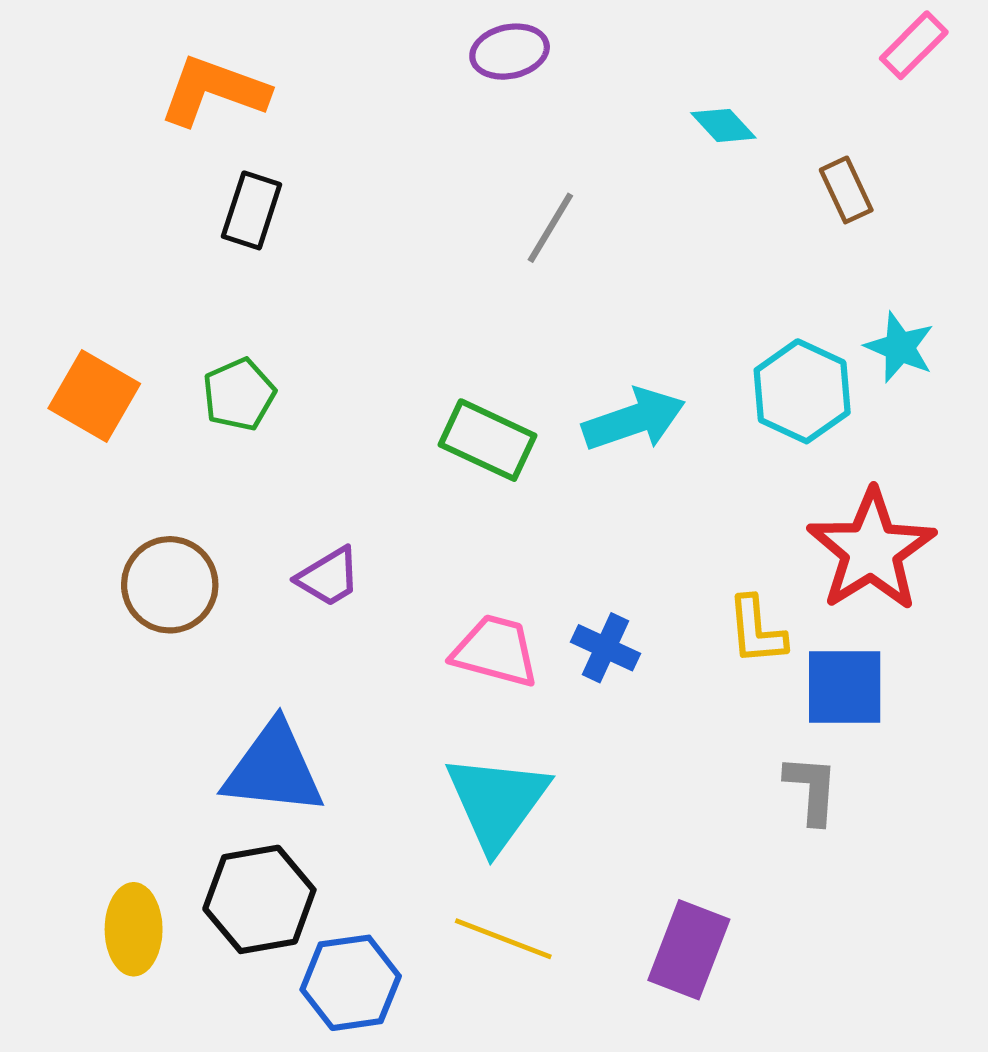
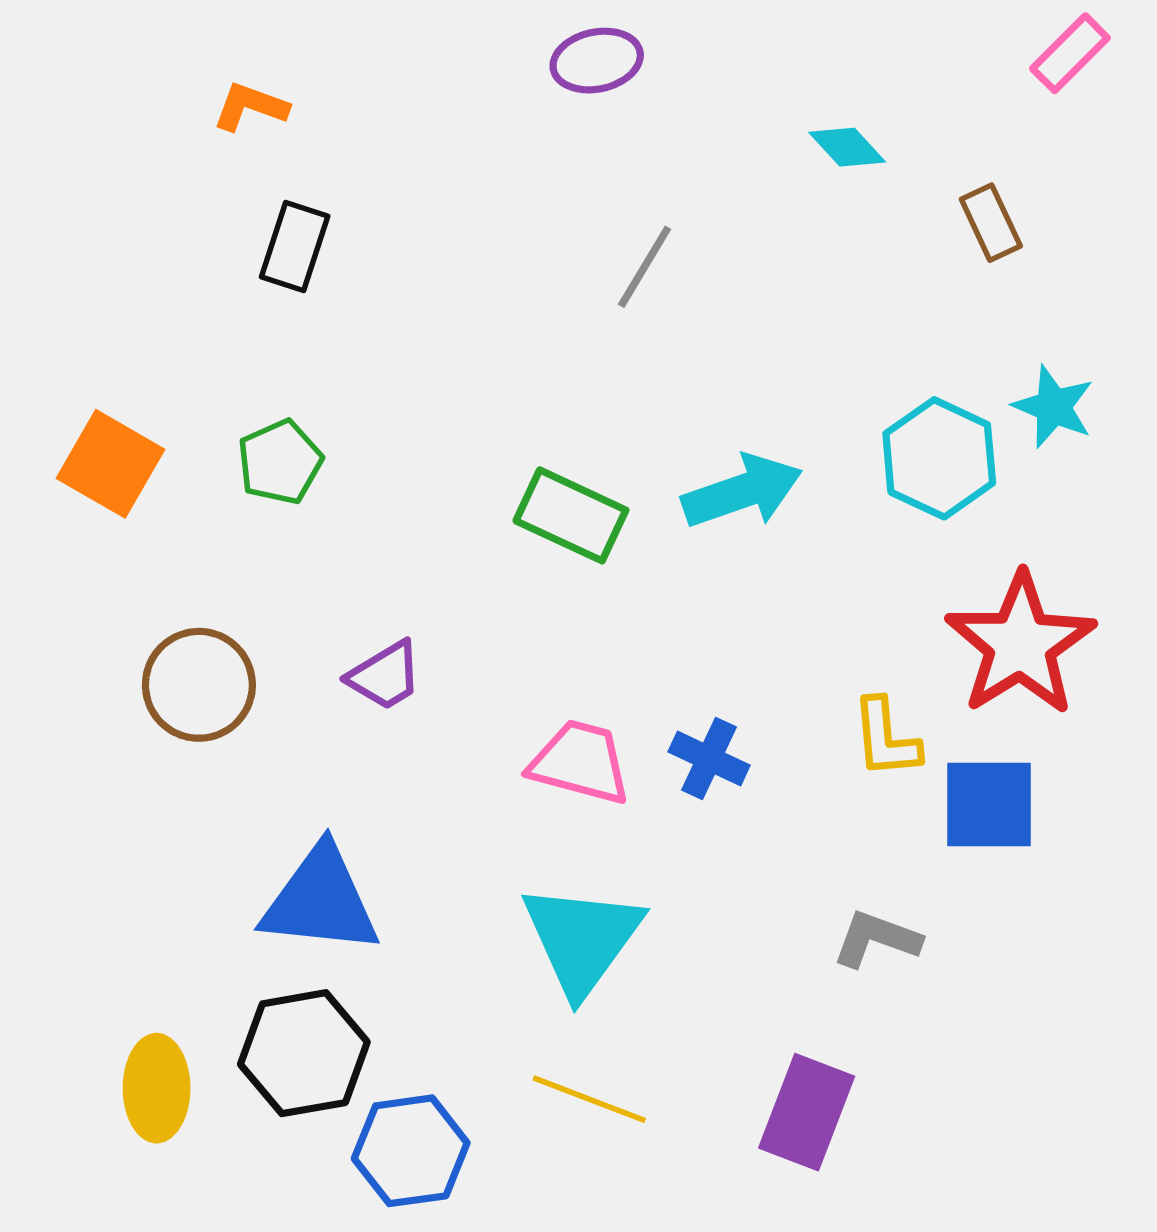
orange L-shape: (214, 91) -> (250, 107), size x0.6
gray L-shape: (812, 789) -> (877, 939), moved, turned -74

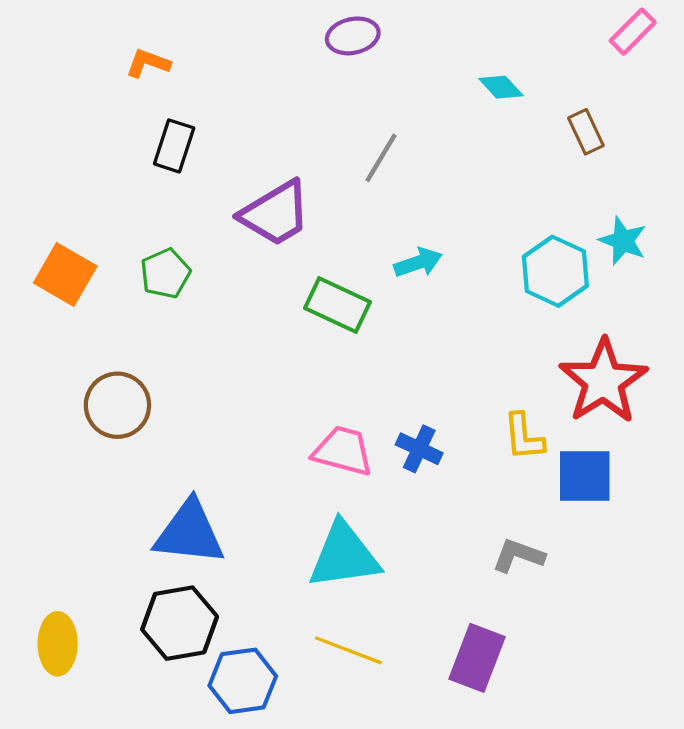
cyan arrow: (742, 491) -> (418, 263), moved, size x0.7
purple trapezoid: (385, 676) -> (275, 214), moved, size x1.6
cyan triangle: (582, 939) -> (344, 556), turned 46
yellow ellipse: (157, 1088) -> (58, 644), moved

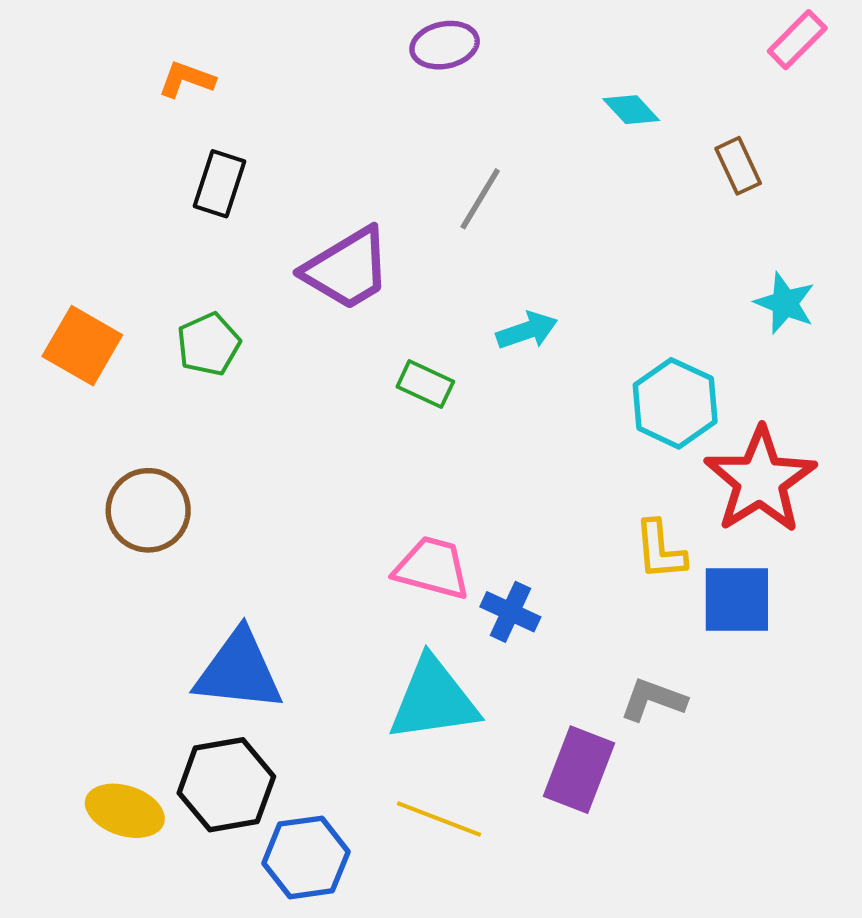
cyan hexagon: (555, 271) -> (675, 403), moved
green rectangle: (338, 305) -> (425, 384), size x0.7
blue cross: (419, 449) -> (510, 612), moved
yellow ellipse: (58, 644) -> (125, 811), moved, turned -72
purple rectangle: (477, 658) -> (579, 770), moved

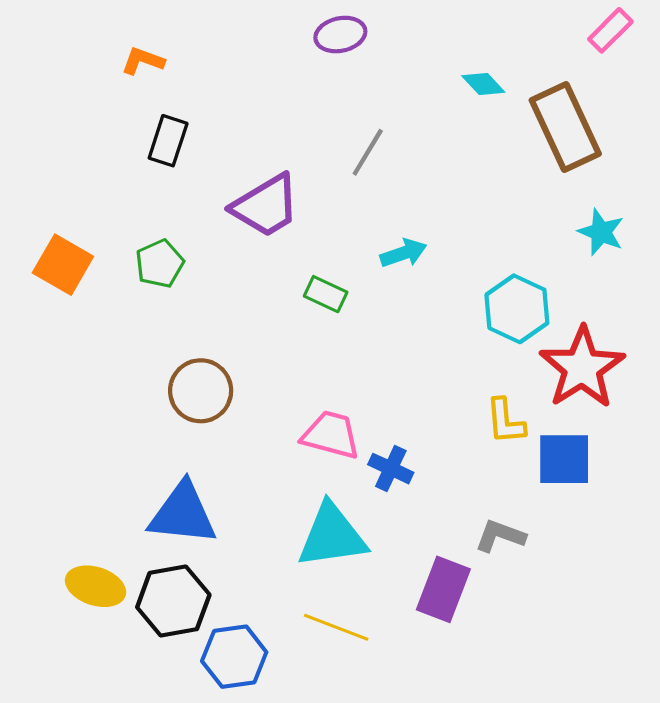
brown rectangle: (738, 166) -> (565, 127), size x2.0
brown circle: (148, 510) -> (201, 391), moved
yellow ellipse: (125, 811) -> (96, 586), moved

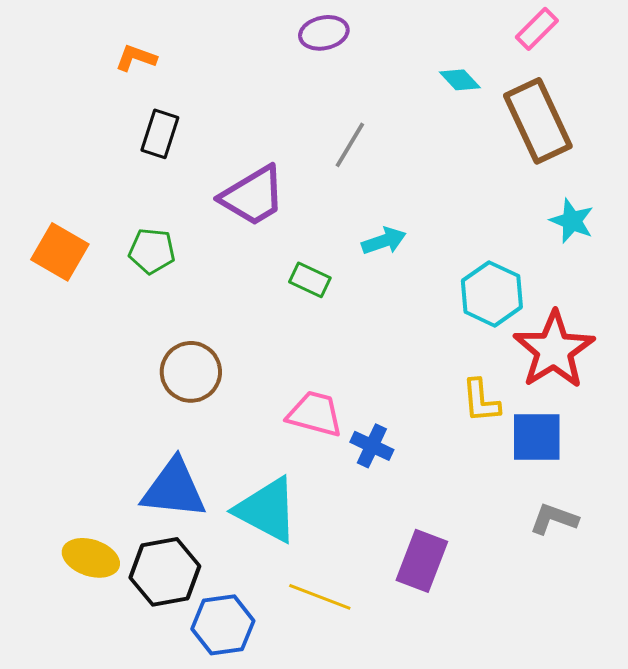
pink rectangle: (610, 30) -> (537, 29), moved
green pentagon: (160, 264) -> (152, 251), turned 30
cyan triangle: (332, 536) -> (267, 510), moved, turned 36
gray L-shape: (500, 536) -> (554, 519), moved

